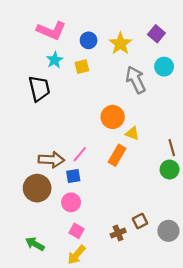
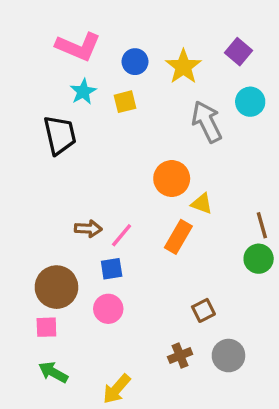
brown arrow: (51, 160) -> (88, 229), moved, size x0.7
brown square: (140, 221) -> (203, 310), moved
pink square: (76, 231) -> (46, 327), moved, turned -32
gray circle: (168, 231) -> (228, 356), moved

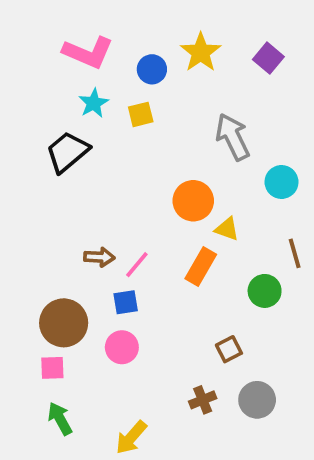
yellow star: (183, 67) -> (201, 52), moved
cyan circle: (250, 102) -> (281, 182), moved
black trapezoid: (60, 135) -> (67, 152), turned -117
green circle: (259, 259) -> (265, 291), moved
green arrow: (53, 372) -> (60, 419), turned 32

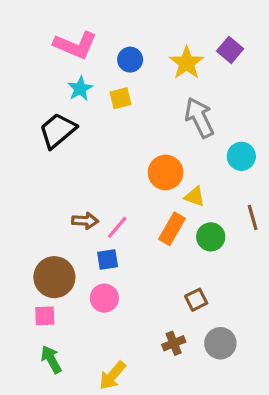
yellow star: (201, 52) -> (187, 63), moved
green circle: (265, 291) -> (211, 237), moved

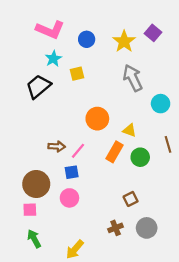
yellow square: (120, 98) -> (77, 74), moved
orange circle: (166, 172) -> (97, 119), moved

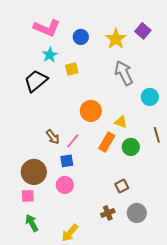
brown arrow: (57, 146) -> (53, 137), turned 49

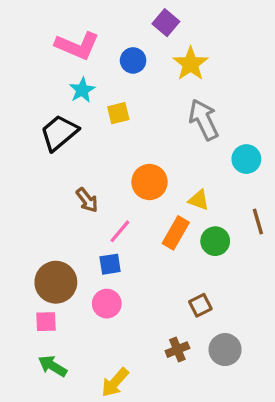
purple square: (143, 31) -> (166, 23), moved
brown arrow: (53, 137) -> (87, 200), moved
green arrow: (32, 223) -> (53, 366), turned -30

